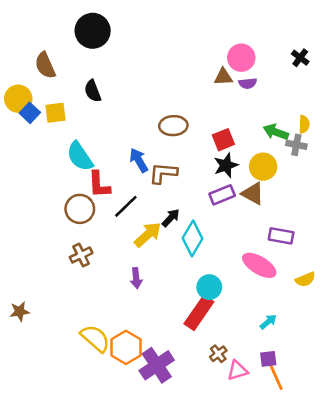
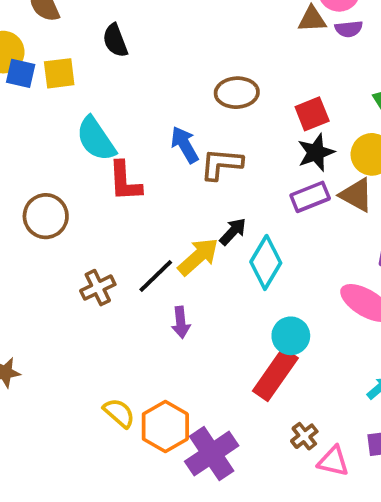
blue square: (30, 113) -> (21, 73), turned -30
black line: (126, 206) -> (156, 276), moved
brown circle: (80, 209) -> (46, 216), moved
yellow semicircle: (95, 338) -> (119, 413), size x0.7
pink triangle: (237, 370) -> (333, 461), turned 30

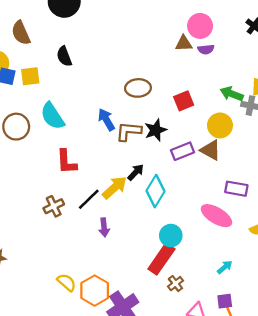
black star: (316, 152) -> (156, 130), moved
red L-shape: (125, 181) -> (67, 162), moved
brown circle: (46, 216) -> (16, 127), moved
brown cross: (304, 436) -> (175, 284), moved

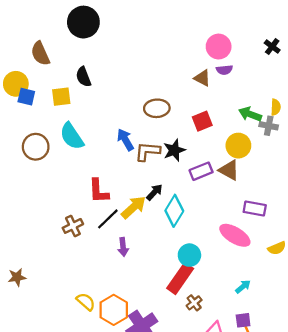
brown triangle: (184, 43) -> (202, 78), moved, turned 30
yellow square: (30, 76) -> (61, 97), moved
red L-shape: (67, 162) -> (99, 191), moved

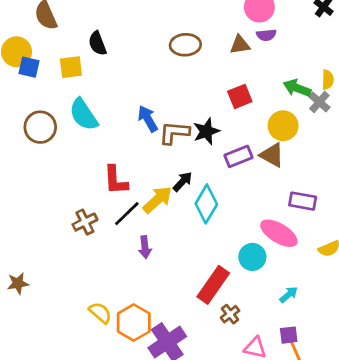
brown triangle: (202, 78) -> (240, 45), turned -36
brown ellipse: (157, 108) -> (185, 45), moved
gray cross: (269, 126) -> (319, 102), turned 30
cyan circle: (189, 255) -> (252, 257), moved

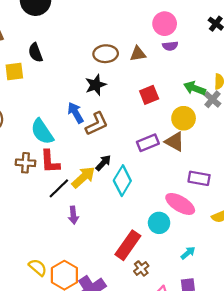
brown triangle: (240, 45) -> (138, 54), moved
cyan semicircle: (84, 115) -> (42, 132), moved
black star: (206, 131) -> (96, 85), moved
brown L-shape: (174, 133) -> (97, 124), turned 150
brown cross: (85, 222) -> (25, 163), moved, turned 30

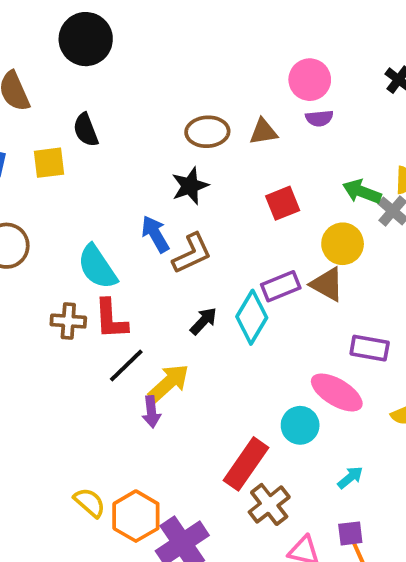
yellow arrow: (83, 177) -> (169, 383), moved
cyan diamond: (122, 181) -> (252, 317), moved
brown cross: (141, 269) -> (269, 504), size x1.5

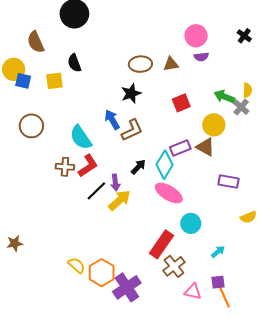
red L-shape: (111, 319) -> (88, 166), turned -120
pink ellipse: (337, 392) -> (169, 193), moved
purple arrow: (151, 412) -> (115, 183), moved

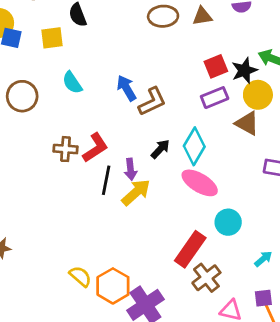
black star: (131, 93) -> (244, 70), moved
cyan semicircle: (81, 137) -> (72, 83), moved, size x0.7
purple rectangle: (180, 148) -> (215, 98), moved
black line: (96, 191) -> (106, 180), turned -35

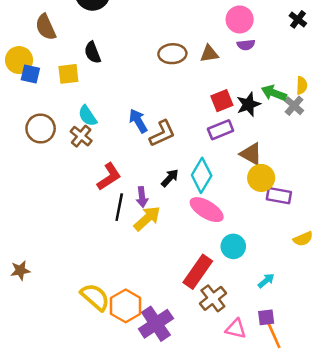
yellow circle: (258, 95) -> (261, 178), moved
brown cross: (65, 149) -> (81, 136), moved, turned 35
yellow semicircle: (80, 276) -> (95, 297), size x1.4

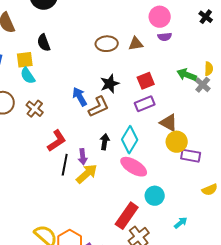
black star: (248, 104) -> (110, 84), moved
cyan semicircle: (87, 116) -> (28, 76), moved
black arrow: (170, 178) -> (105, 142), turned -35

